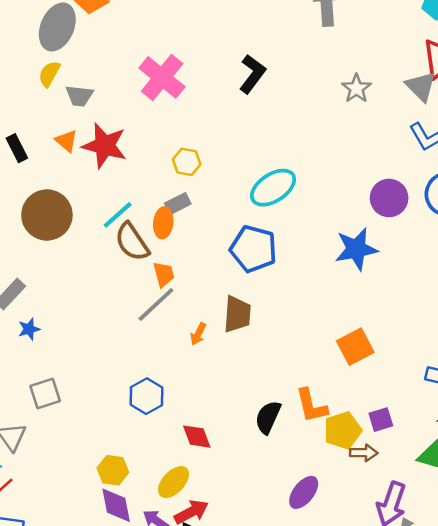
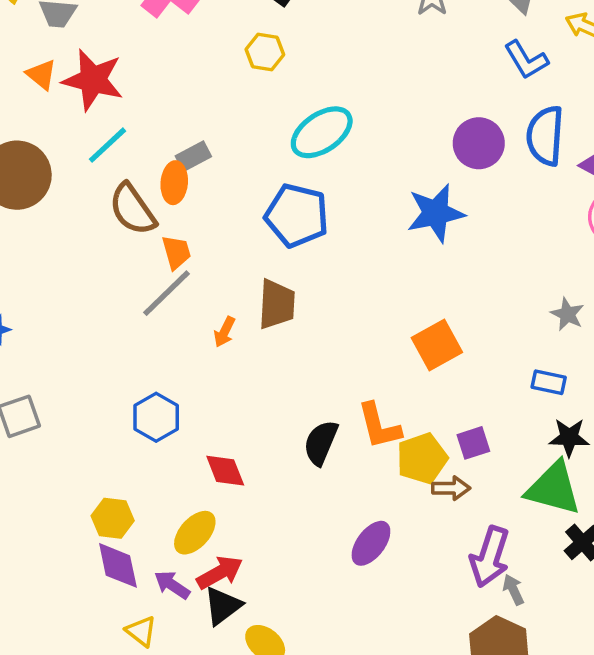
yellow hexagon: (187, 162) -> (265, 52), moved
cyan line: (118, 215) -> (107, 145), moved

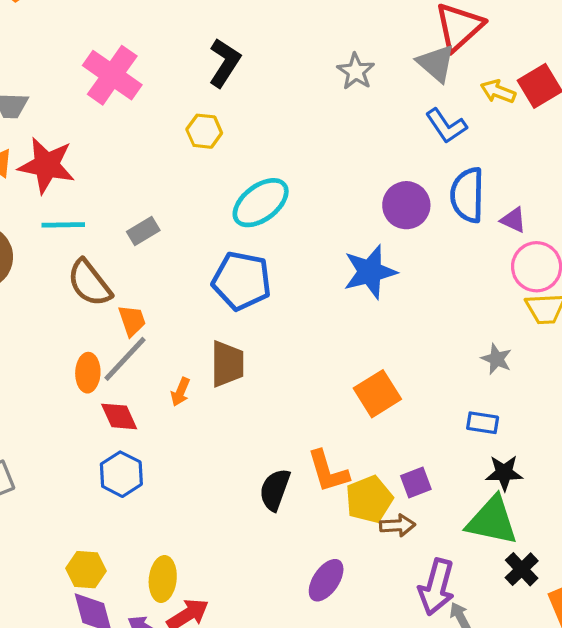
cyan line: (107, 145) -> (63, 225), turned 45
orange ellipse: (174, 183) -> (88, 373), moved
red diamond: (225, 471) -> (119, 416), moved
yellow ellipse: (195, 533) -> (163, 579), turned -33

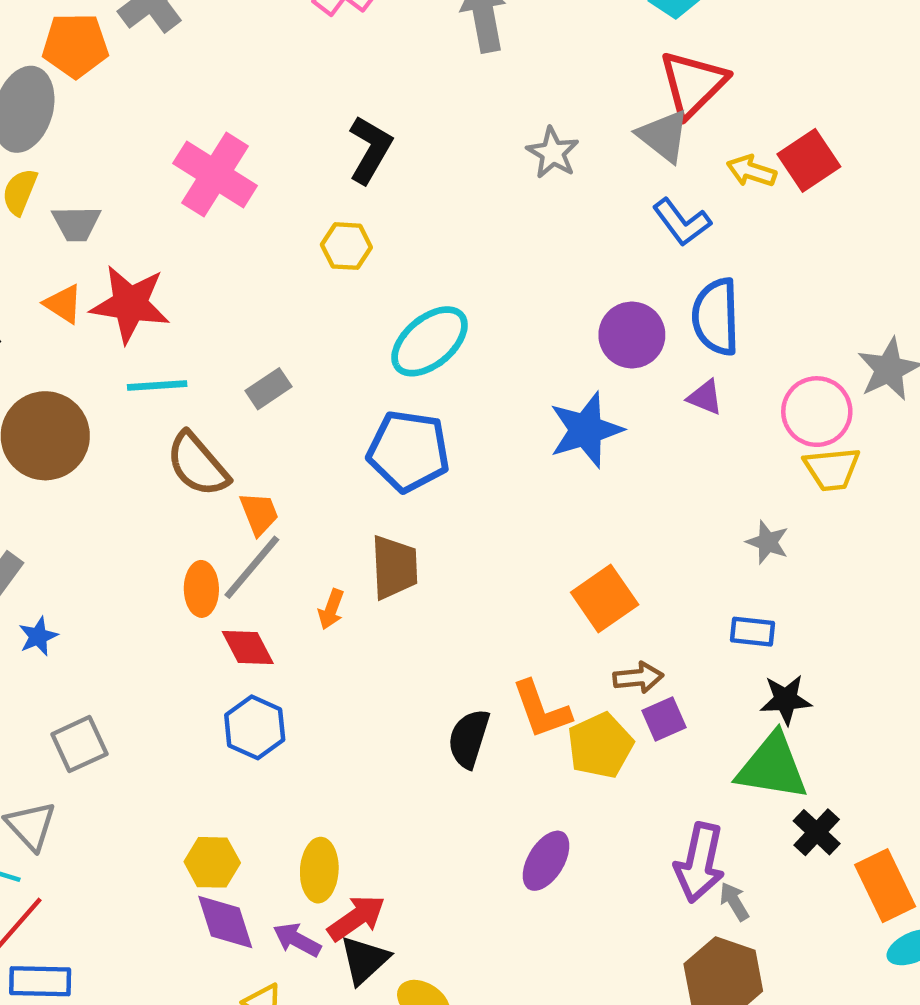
purple triangle: (513, 220) -> (705, 397), moved
brown arrow: (398, 525) -> (638, 678), moved

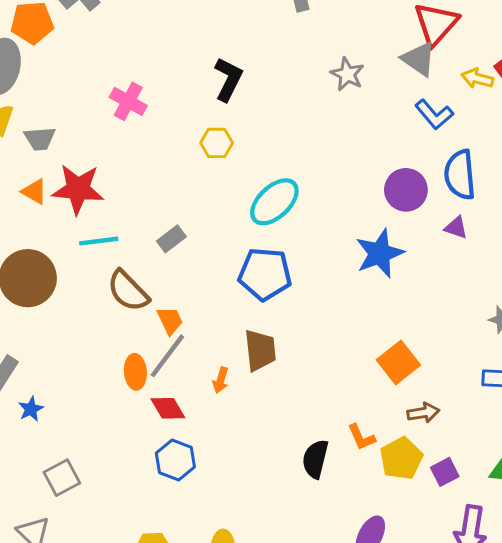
pink cross: (215, 174) -> (128, 101), size x0.7
orange L-shape: (541, 710) -> (361, 437), size x0.7
purple square: (664, 719) -> (445, 472), moved

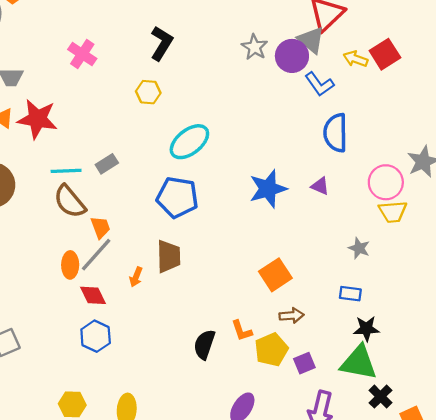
purple circle: (406, 190) -> (292, 56), moved
purple triangle: (456, 228) -> (320, 186), moved
cyan line: (99, 241) -> (66, 171), moved

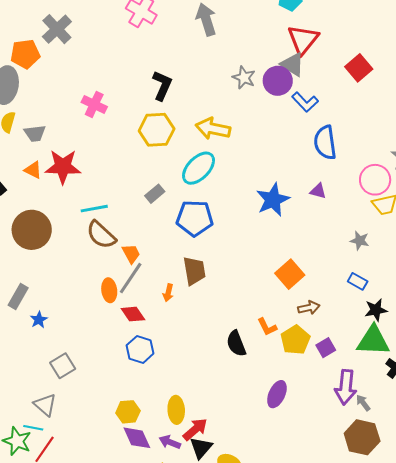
yellow arrow: (355, 59) -> (213, 129), moved, size x1.6
yellow hexagon: (148, 92) -> (157, 130), size x1.6
gray rectangle: (107, 164) -> (155, 194), moved
blue rectangle: (350, 294) -> (358, 281), turned 30
black semicircle: (204, 344) -> (236, 343), turned -32

